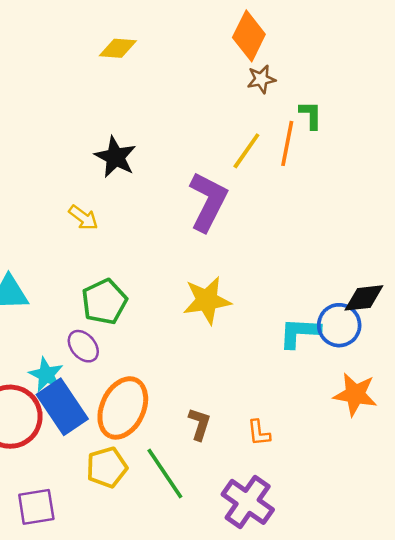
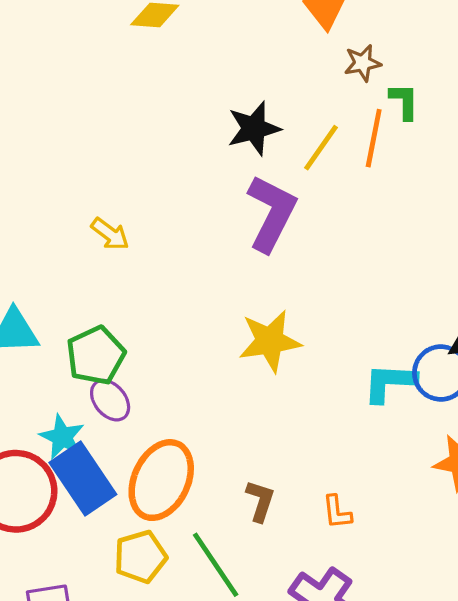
brown star: (261, 79) -> (363, 63), moved
black star: (115, 157) -> (254, 129), moved, turned 30
green pentagon: (104, 302) -> (96, 355), moved

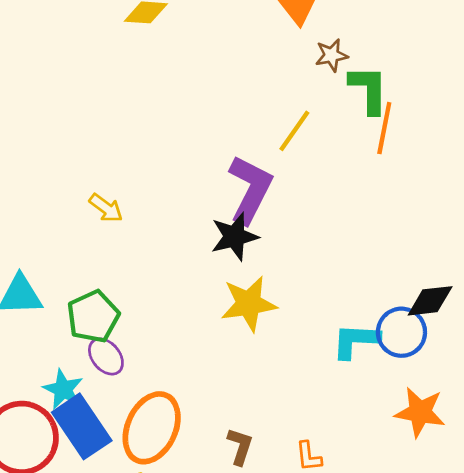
green L-shape: (404, 101) -> (369, 90), size x1.5
black star: (254, 129) -> (234, 237), moved
orange line: (374, 138) -> (384, 128), moved

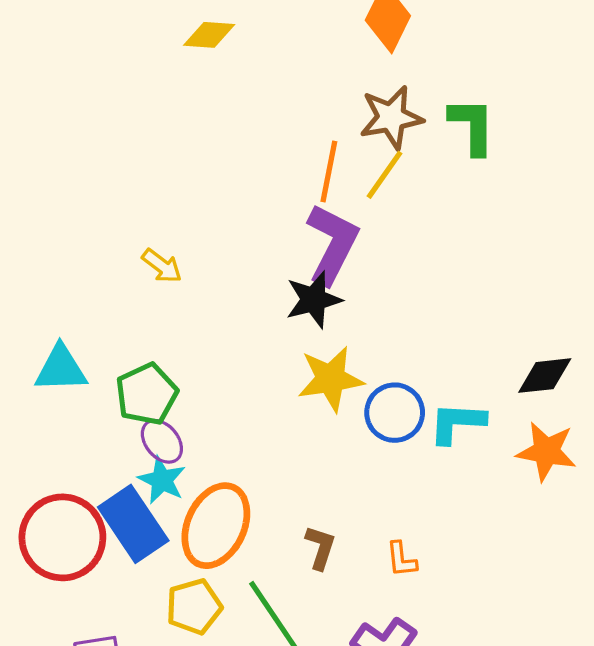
brown star: (332, 55) -> (391, 117), moved, size x1.6
orange line: (384, 128) -> (329, 171), moved
blue circle: (401, 332) -> (395, 413), moved
cyan star: (63, 389) -> (162, 480), moved
orange star: (420, 412) -> (546, 451), moved

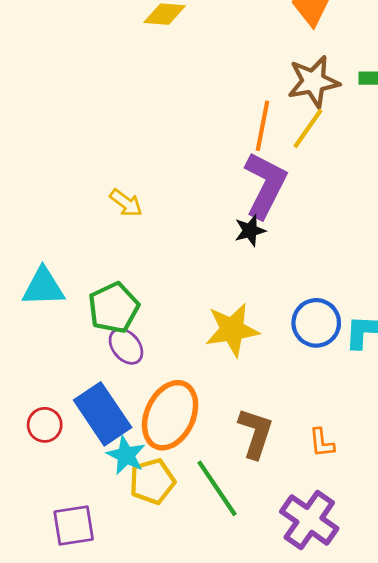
black star: (314, 300) -> (250, 231), size x0.7
yellow star: (331, 379) -> (232, 330), moved
cyan star: (162, 480) -> (126, 455), moved
red circle: (62, 537) -> (45, 425), size x0.5
brown L-shape: (320, 548) -> (256, 433), size x1.4

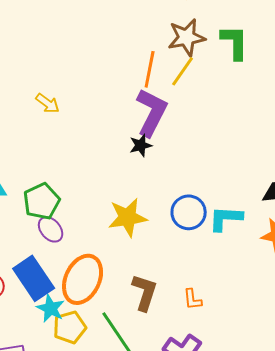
yellow arrow: (126, 203) -> (48, 103), moved

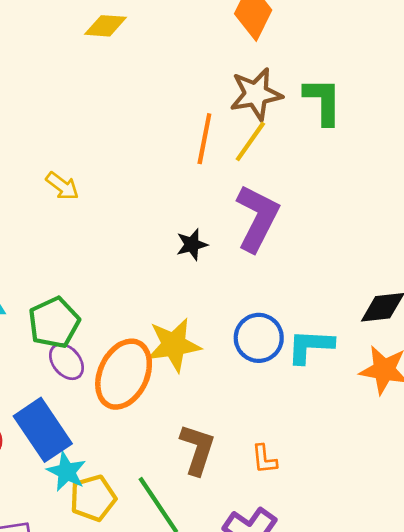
purple L-shape: (152, 112) -> (257, 218), moved
orange ellipse: (83, 279) -> (124, 374), moved

